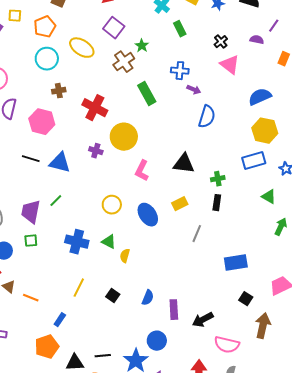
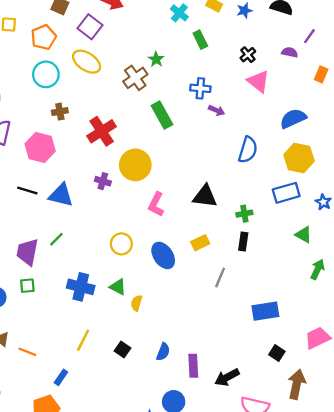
purple square: (114, 28) -> (90, 27), moved
red cross: (95, 108) -> (102, 131), turned 30
blue semicircle: (207, 117) -> (248, 150), moved

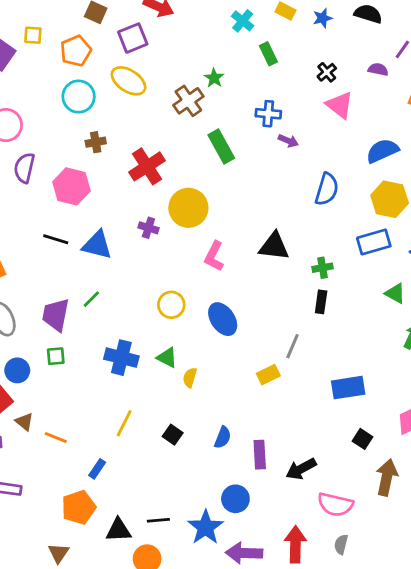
purple square: (90, 27) -> (133, 38), turned 30
yellow rectangle: (200, 243) -> (268, 375), moved

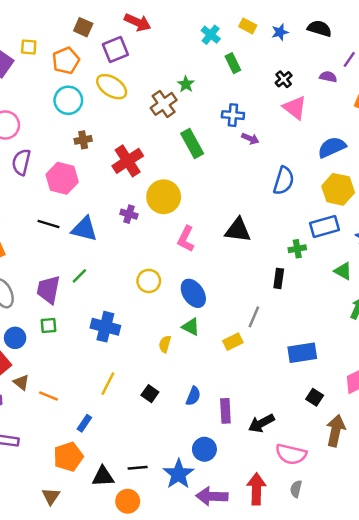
green cross: (322, 268) -> (297, 249), moved
green triangle: (167, 358) -> (191, 327), moved

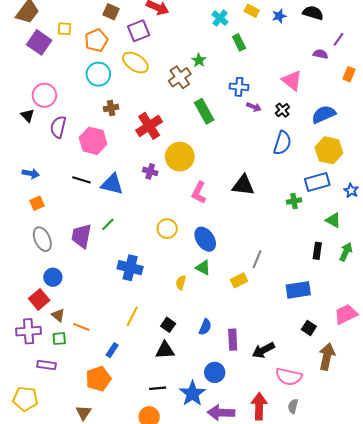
black cross: (284, 79) -> (282, 110), moved
black rectangle: (279, 278) -> (317, 251), moved
green square: (49, 325) -> (59, 339), moved
black triangle: (103, 476) -> (165, 350), moved

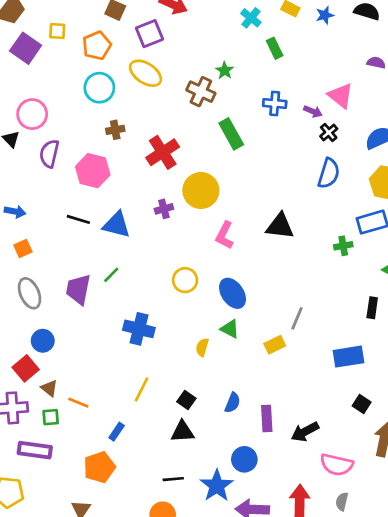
brown cross: (180, 77) -> (201, 92), turned -30
purple arrow: (254, 107) -> (313, 111), moved
purple cross: (150, 171) -> (164, 209), turned -32
purple rectangle: (47, 365) -> (35, 450), size x1.4

